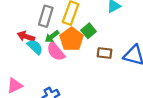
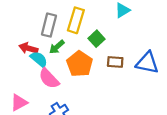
orange pentagon: (72, 39) -> (80, 64), moved
pink semicircle: (56, 52) -> (49, 78), moved

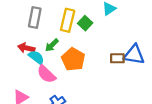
gray rectangle: (49, 25) -> (35, 18), moved
green square: (96, 39) -> (85, 23), moved
brown rectangle: (115, 62) -> (117, 58), moved

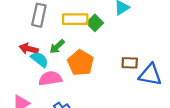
yellow rectangle: (68, 20) -> (75, 19), turned 75
blue triangle: (134, 55) -> (150, 75), moved
pink semicircle: (46, 74) -> (50, 78), turned 126

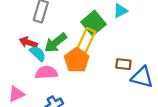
yellow rectangle: (75, 19) -> (86, 40), moved, turned -70
green square: (95, 23) -> (94, 23), size x1.5
green arrow: (57, 46) -> (56, 43), size x1.5

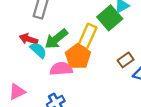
green square: (94, 23) -> (110, 18), moved
brown rectangle: (123, 64) -> (126, 60), turned -42
pink semicircle: (46, 73) -> (61, 69), moved

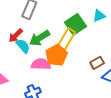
green square: (110, 18) -> (75, 24), moved
red arrow: (28, 39) -> (16, 36), turned -70

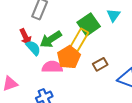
cyan triangle: (99, 16) -> (113, 15), turned -32
red arrow: (16, 36) -> (25, 37), turned -70
brown rectangle: (97, 63) -> (100, 64), moved

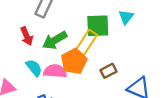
green square: (89, 24) -> (98, 26), turned 30
cyan semicircle: (33, 48) -> (34, 68), moved

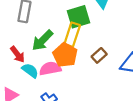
red arrow: (27, 36) -> (17, 54), moved

